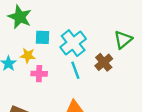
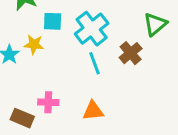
pink cross: (39, 74) -> (48, 102), moved

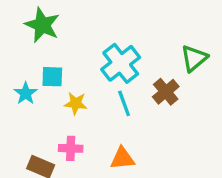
cyan square: (53, 21) -> (52, 77), moved
yellow star: (34, 44) -> (76, 103), moved

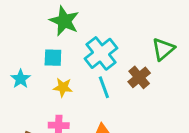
green star: (42, 25) -> (64, 21), moved
cyan square: (52, 77) -> (53, 58), moved

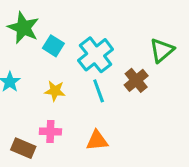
green star: (64, 21) -> (23, 28), moved
cyan square: (53, 58) -> (53, 46), moved, turned 30

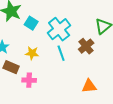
orange triangle: (97, 141) -> (89, 86), moved
brown rectangle: (23, 148) -> (11, 67), moved

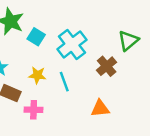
cyan line: (61, 53) -> (64, 82), moved
orange triangle: (89, 86) -> (100, 108), moved

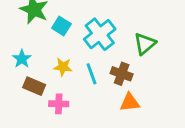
green triangle: (128, 41) -> (145, 44), moved
brown cross: (107, 66) -> (122, 74), moved, turned -30

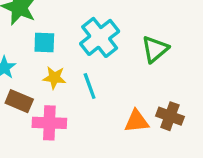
cyan square: (61, 26) -> (44, 42), moved, turned -30
brown cross: (122, 74) -> (170, 116), moved
pink cross: (59, 104) -> (49, 123), size x1.4

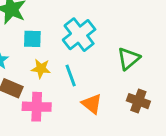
green triangle: (155, 49) -> (129, 59), moved
orange triangle: (136, 121) -> (92, 104), moved, turned 45

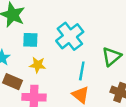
cyan line: (71, 76) -> (82, 71), moved, turned 30

